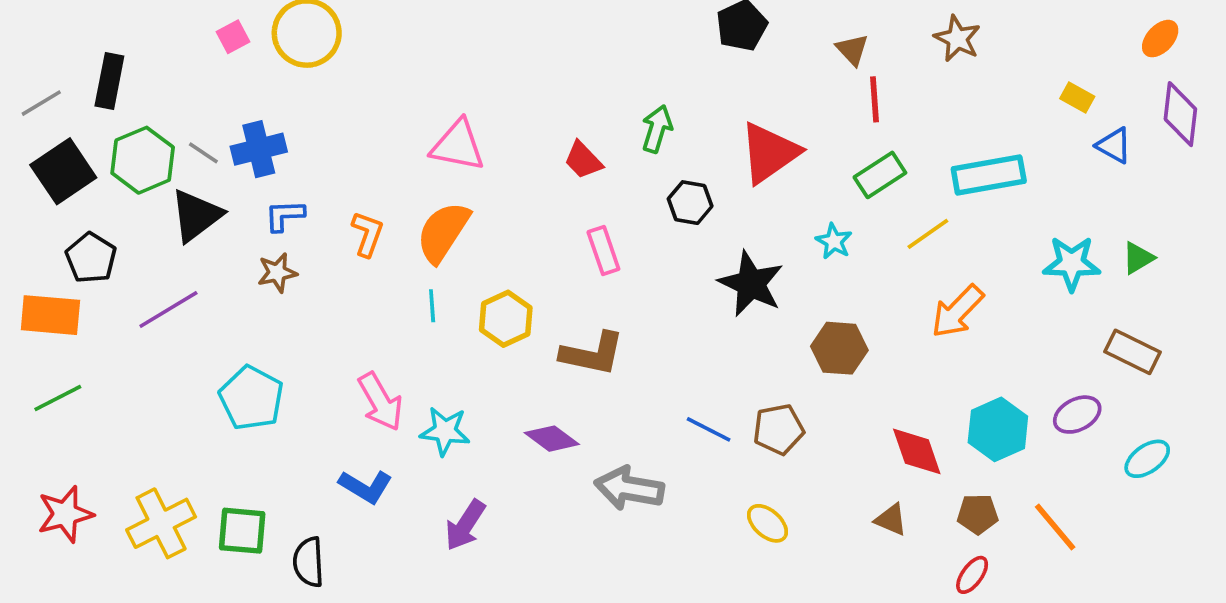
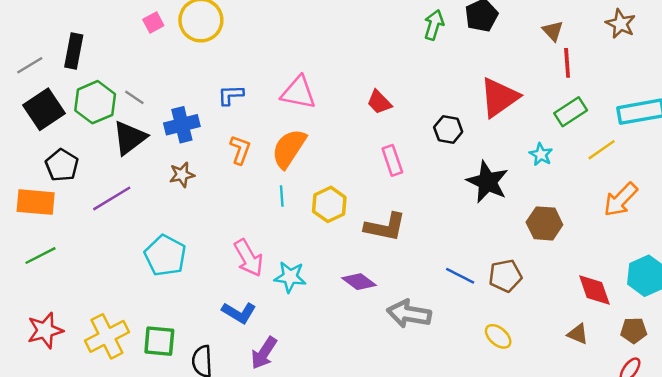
green arrow: (657, 129) -> (434, 25), moved
blue cross: (259, 149) -> (182, 125), moved
blue L-shape: (285, 215) -> (231, 95), moved
purple arrow: (465, 525) -> (264, 353), moved

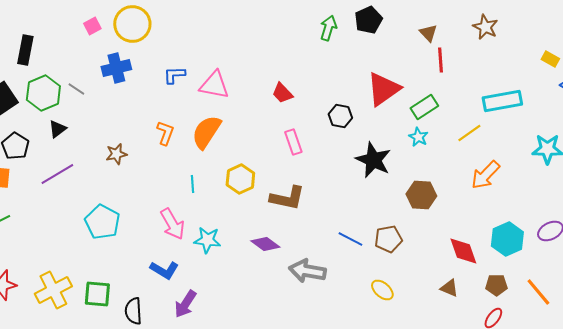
blue L-shape: (231, 95) -> (174, 75), moved
green rectangle: (571, 112) -> (424, 107), moved
blue cross: (182, 125) -> (116, 68), moved
black triangle: (130, 138) -> (57, 129), moved, size x0.6
cyan line: (282, 196) -> (192, 184), moved

